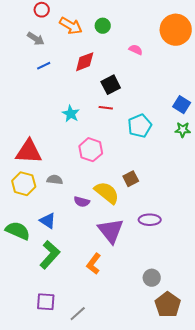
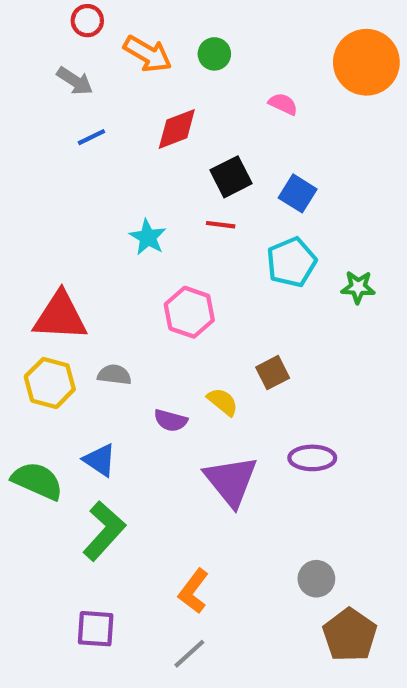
blue square: (182, 105) -> (298, 193), moved
green star: (183, 130) -> (358, 287), moved
yellow semicircle: (107, 193) -> (223, 402), size x0.6
orange L-shape: (94, 264) -> (194, 591), moved
gray line: (78, 314) -> (189, 654), moved

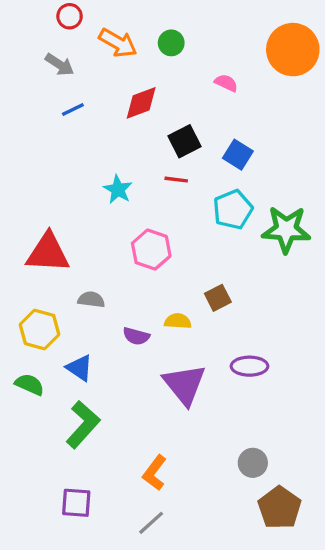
green star: (358, 287) -> (286, 230), size x1.8
yellow hexagon: (50, 383) -> (40, 330), moved
yellow semicircle: (223, 402) -> (178, 321), turned -35
green semicircle: (37, 481) -> (30, 384), size x0.7

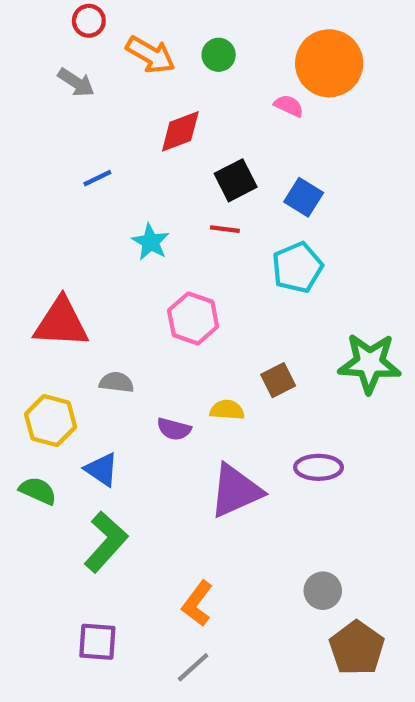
orange circle: (293, 50) -> (329, 63), moved
blue line: (73, 110) -> (97, 178), moved
green star: (286, 230) -> (370, 363), moved
purple triangle: (185, 384) -> (236, 491), turned 45

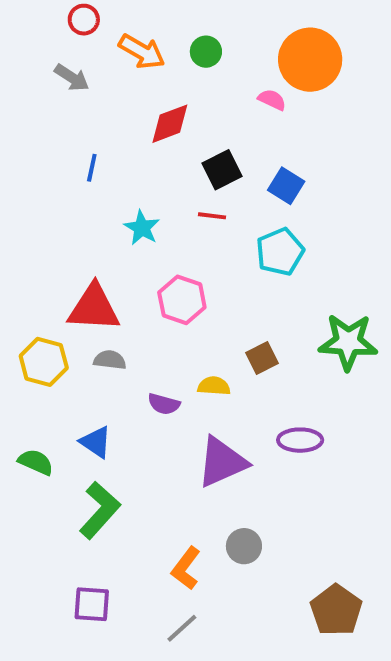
blue line: (97, 178) -> (92, 168), turned -52
red triangle: (61, 323) -> (94, 308), moved
yellow hexagon: (51, 421) -> (44, 362), moved
gray circle: (323, 591) -> (244, 546), moved

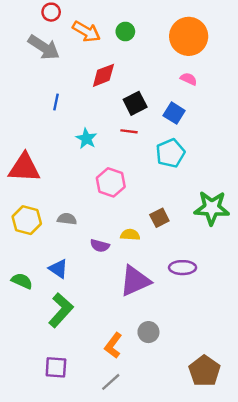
gray arrow: (72, 78) -> (44, 47), size x1.5
pink semicircle: (272, 100) -> (189, 79), moved
red triangle: (94, 308) -> (24, 168), moved

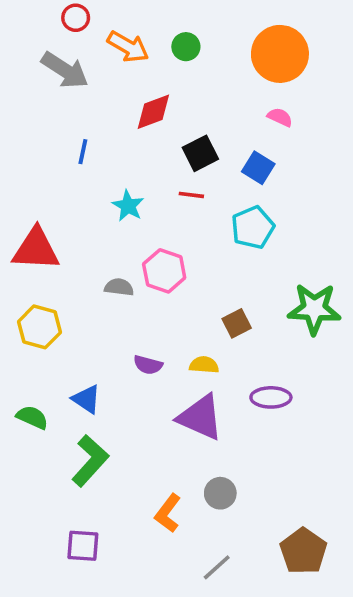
gray semicircle: (67, 219) -> (119, 287), moved
yellow semicircle: (130, 235) -> (204, 365), moved
purple triangle: (135, 281) -> (200, 417), turned 48
gray line: (111, 382) -> (217, 567), moved

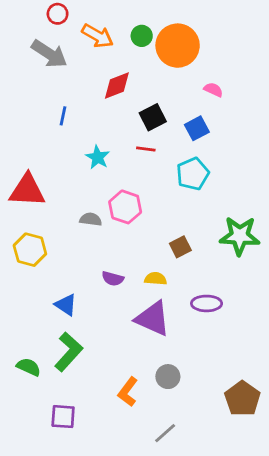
orange circle: (280, 54) -> (178, 46), moved
blue square: (258, 168) -> (197, 128), turned 30
green semicircle: (32, 417) -> (29, 367), moved
brown pentagon: (303, 551) -> (242, 399), moved

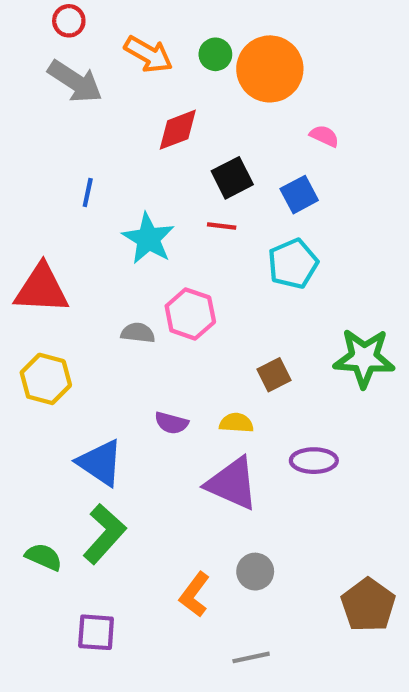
red circle: (58, 14) -> (69, 21), moved
blue line: (63, 116) -> (88, 193), moved
cyan star: (98, 157) -> (148, 239), size x1.4
blue triangle: (66, 305) -> (100, 463), size x1.4
gray line: (165, 433) -> (251, 657), turned 30

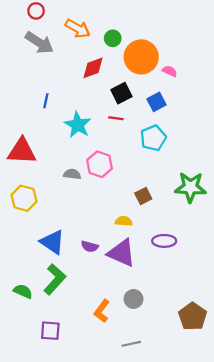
green circle: (215, 54) -> (113, 38), moved
orange circle: (270, 69) -> (141, 57), moved
purple semicircle: (171, 423) -> (90, 246), moved

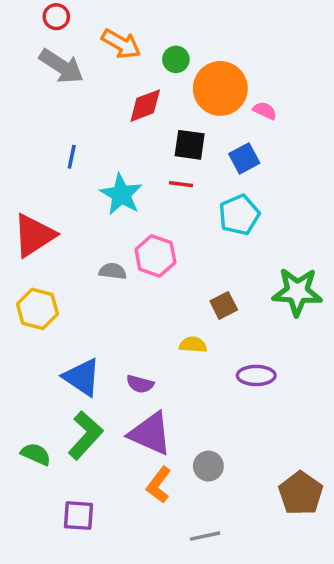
black square: (121, 93) -> (190, 145), turned 35
red triangle: (22, 151) -> (34, 235), turned -36
purple triangle: (121, 253) -> (150, 434), moved

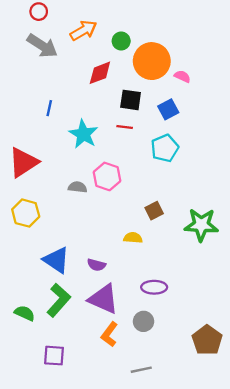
orange arrow: (121, 44) -> (83, 30), turned -60
green star: (297, 292) -> (201, 225), moved
purple ellipse: (256, 375) -> (154, 287), moved

